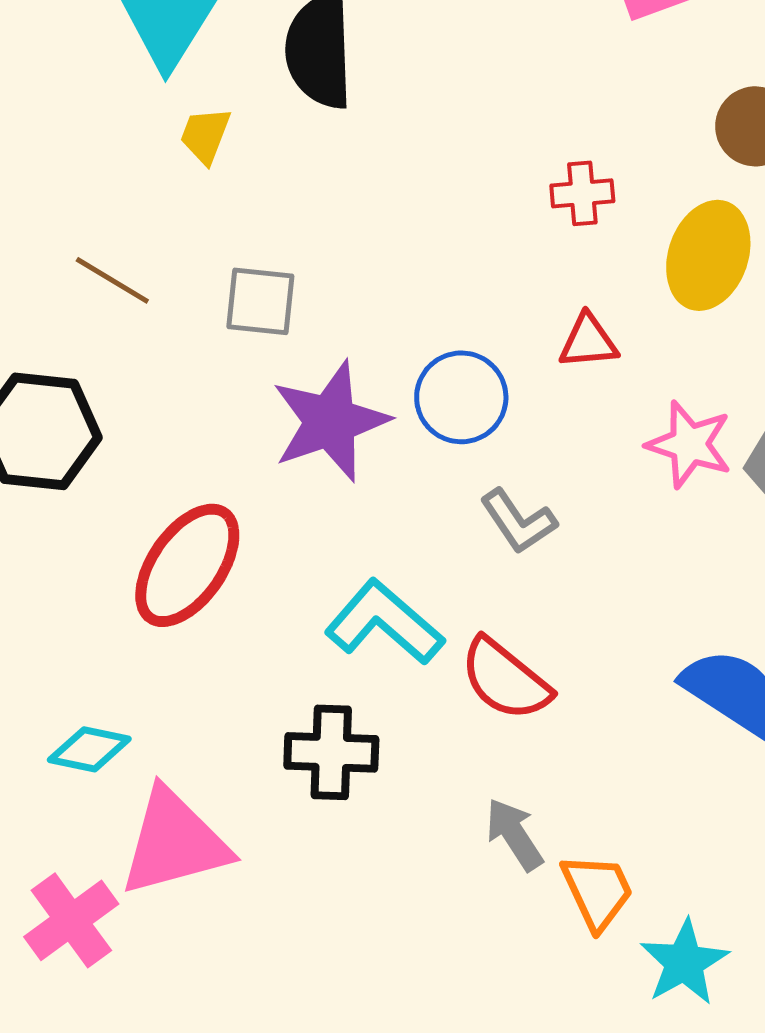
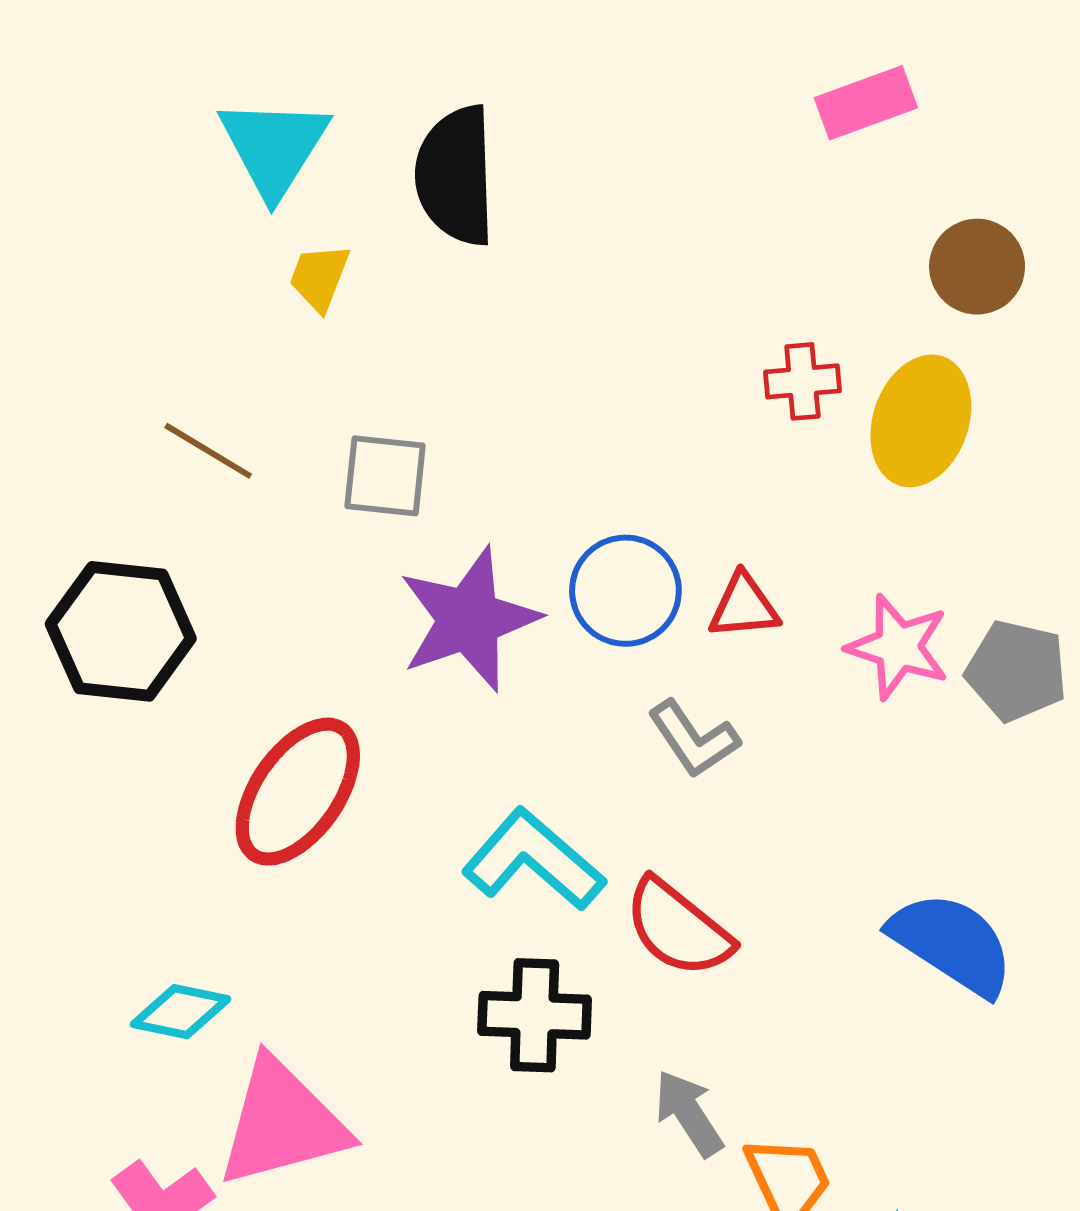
red cross: (582, 193) -> (802, 381), moved
red triangle: (588, 341) -> (744, 606), moved
black cross: (331, 752) -> (535, 1015), moved

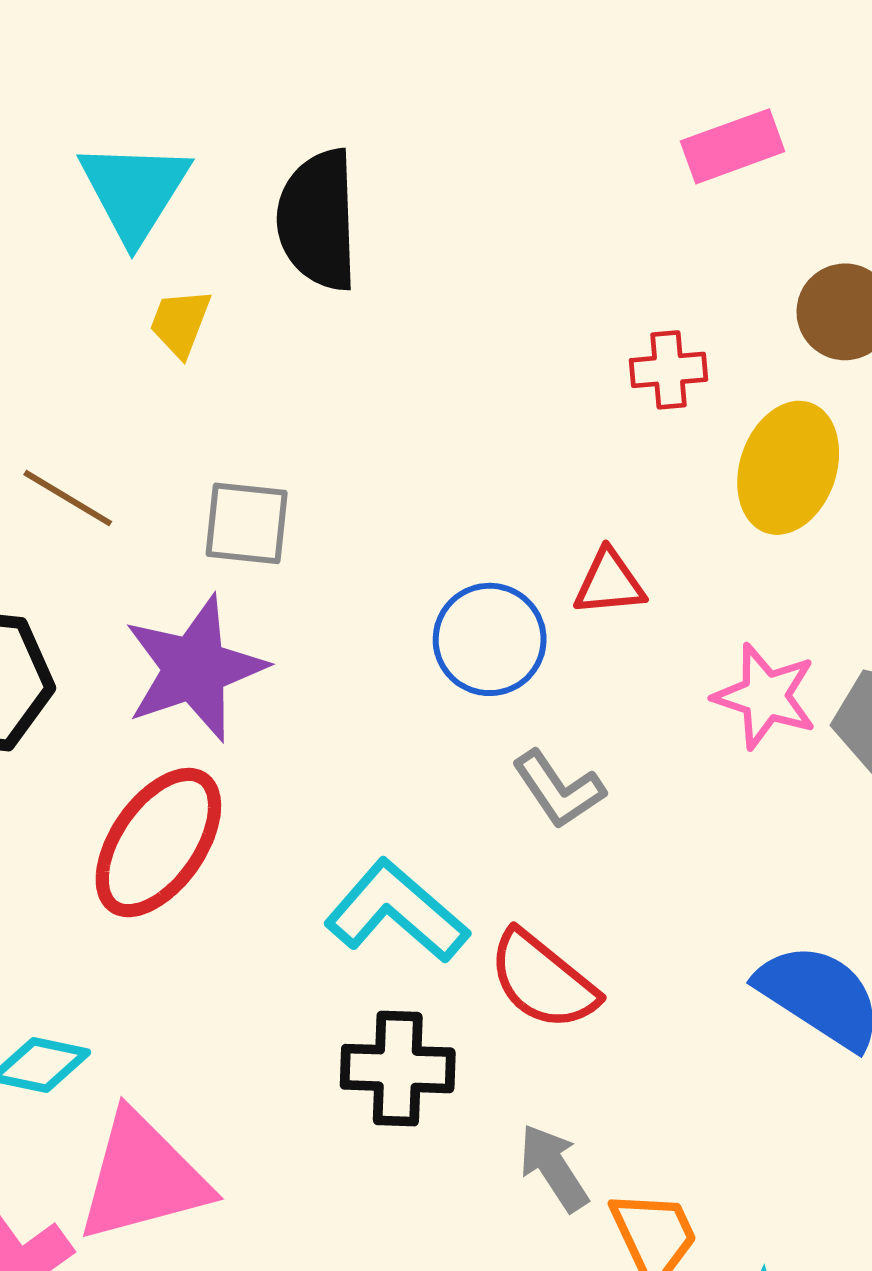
red cross: (802, 381) -> (669, 370), moved
red triangle: (744, 606) -> (609, 583), moved
purple star: (469, 619) -> (195, 668), moved

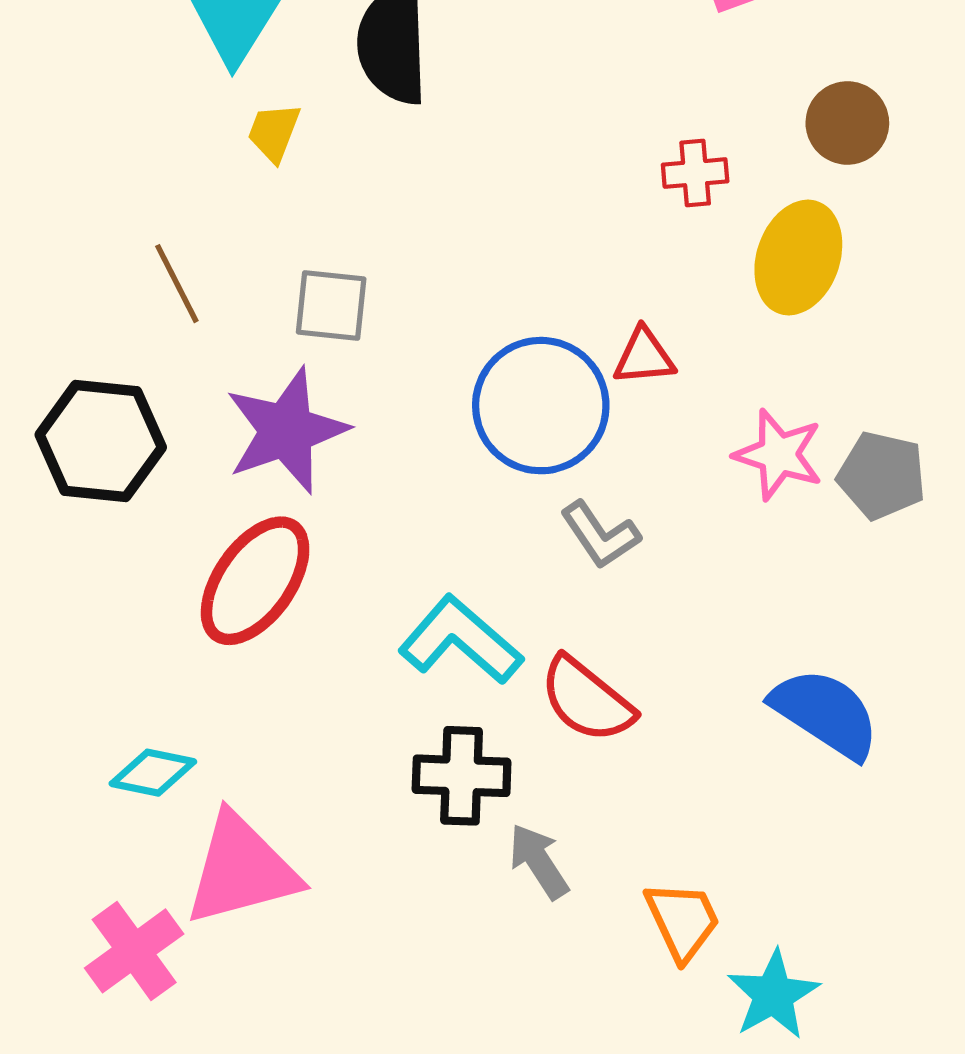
brown line: (68, 498) -> (177, 284), turned 32
blue circle: (490, 639) -> (541, 406), size x1.4
gray arrow: (554, 1168) -> (539, 861), moved

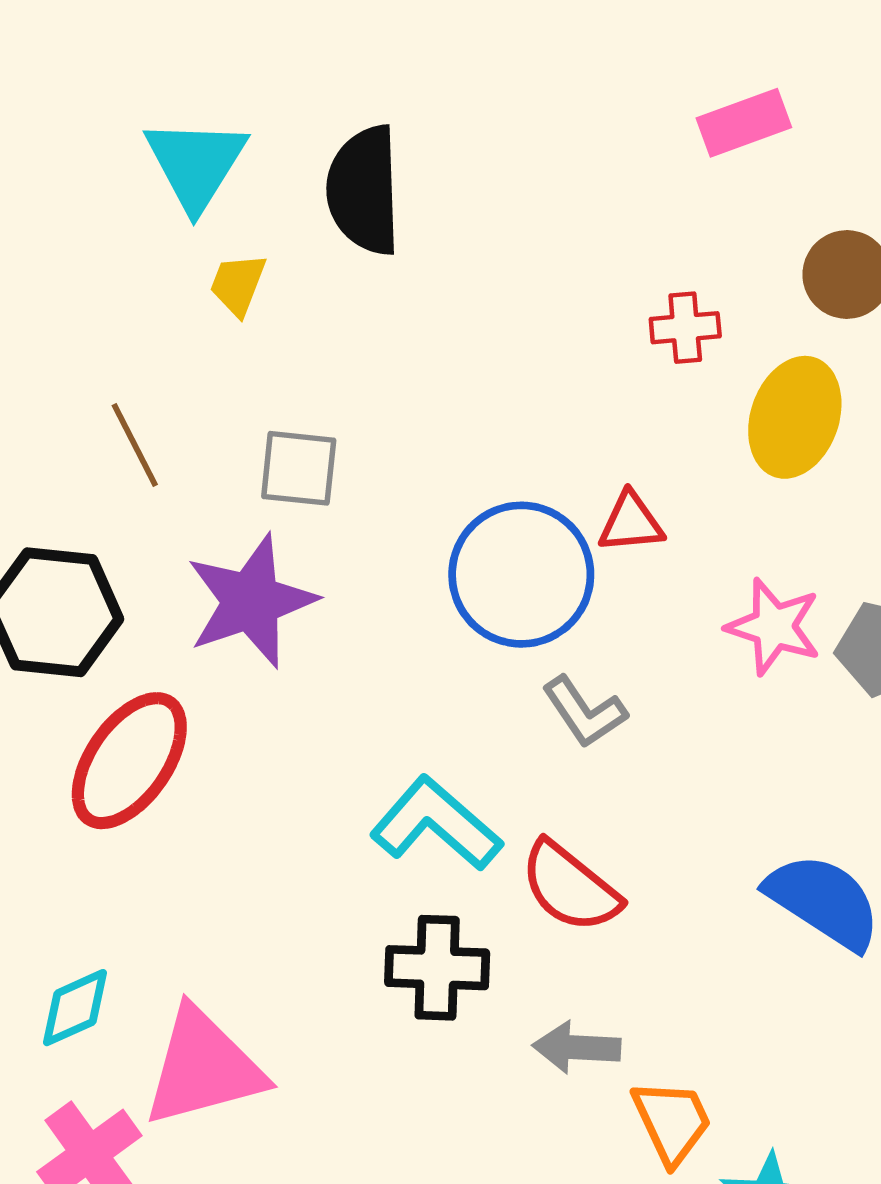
red ellipse: (255, 581) -> (129, 761), moved
cyan diamond: (153, 773) -> (75, 1008), moved, turned -36
gray arrow: (539, 861) -> (577, 1047), moved, turned -54

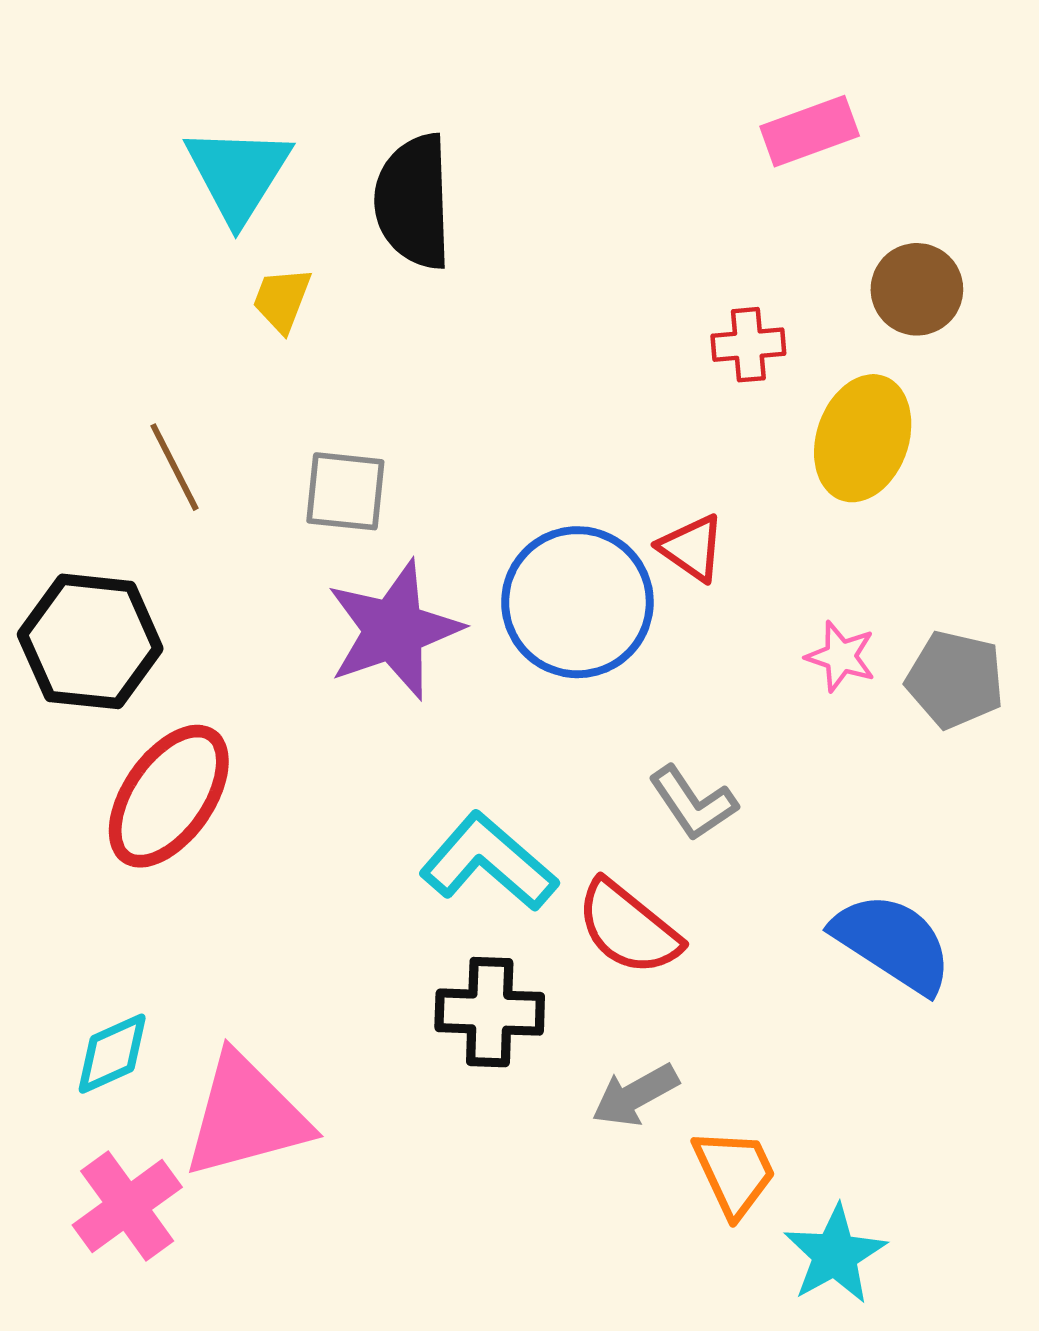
red triangle: (631, 523) -> (692, 548), turned 40
purple star: (251, 601) -> (394, 630), moved
pink star: (774, 627) -> (841, 656), size x0.7
gray L-shape: (584, 712) -> (693, 803), moved
gray arrow: (577, 1047) -> (635, 1095), turned -32

